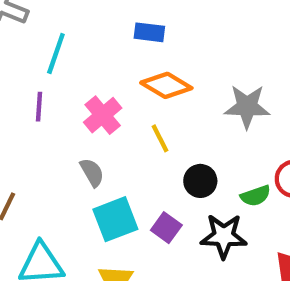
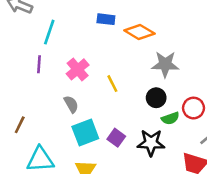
orange diamond: (166, 85) -> (139, 32), moved
black circle: (200, 181) -> (156, 98), moved

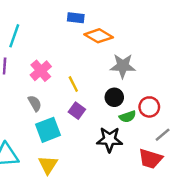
blue rectangle: (106, 19) -> (76, 18), moved
purple square: (116, 138) -> (77, 111), moved

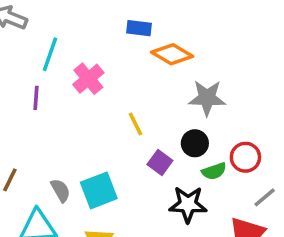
pink cross: (41, 71) -> (88, 79), moved
gray semicircle: (35, 103) -> (60, 190), moved
purple square: (77, 111) -> (160, 162), moved

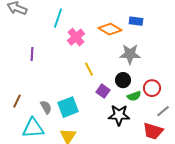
blue rectangle: (139, 28) -> (136, 21), moved
cyan line: (50, 54) -> (58, 18), moved
pink cross: (88, 79) -> (76, 37), moved

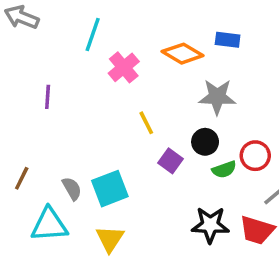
black star: (119, 115) -> (210, 225), moved

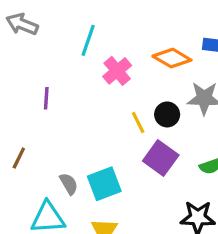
black circle: (205, 142) -> (167, 114), moved
purple square: (170, 161) -> (161, 158), size x1.5
brown line: (22, 178) -> (19, 158), moved

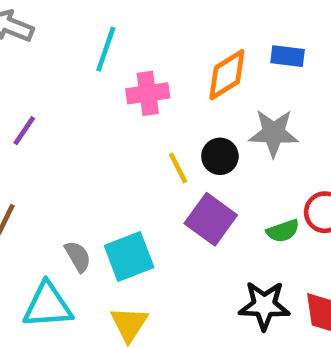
orange diamond: (172, 58) -> (227, 75), turned -63
pink cross: (117, 71) -> (148, 93), turned 32
purple line: (46, 98) -> (24, 131), moved, turned 30

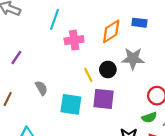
purple square: (211, 219) -> (104, 99), turned -30
green semicircle: (283, 231) -> (149, 117), moved
gray semicircle: (78, 256) -> (41, 88), moved
cyan square: (129, 256) -> (71, 104), moved, turned 30

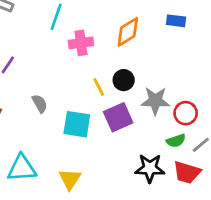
blue rectangle: (139, 23) -> (176, 21), moved
gray star: (133, 59) -> (155, 101), moved
purple square: (104, 99) -> (118, 117), turned -30

